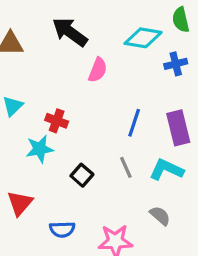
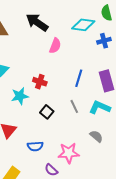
red cross: (57, 121) -> (40, 82), moved

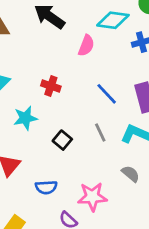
pink semicircle: (55, 46) -> (86, 45), moved
blue line: (79, 78) -> (107, 94), turned -60
red cross: (40, 82) -> (51, 86), moved

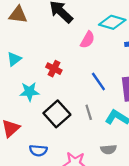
black square: (62, 140) -> (57, 114), size x1.6
gray semicircle: (131, 174) -> (109, 149), turned 126

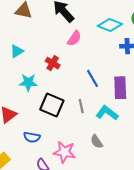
pink semicircle: (88, 40) -> (74, 38), moved
black square: (57, 114) -> (52, 105), turned -30
gray semicircle: (109, 149) -> (97, 142), turned 56

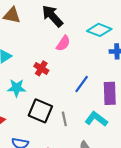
blue line: (93, 78) -> (82, 84), turned 66
gray line: (81, 106) -> (64, 119), moved

